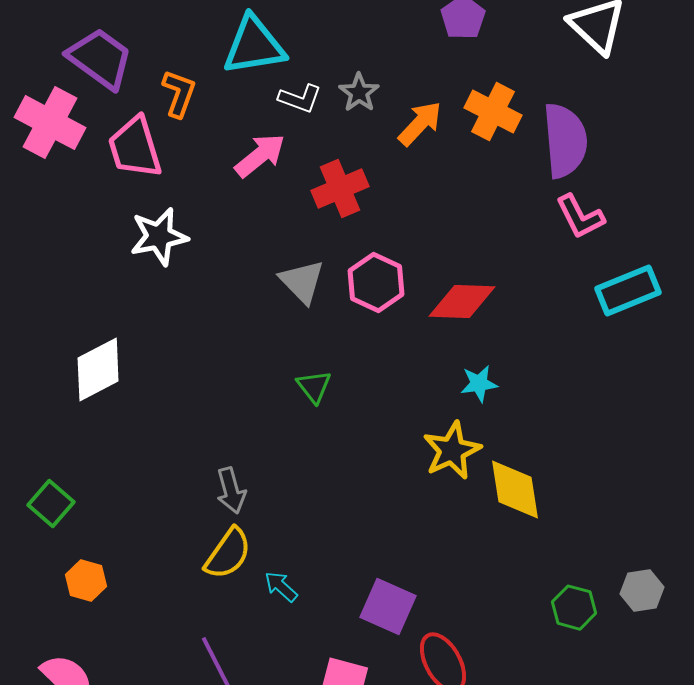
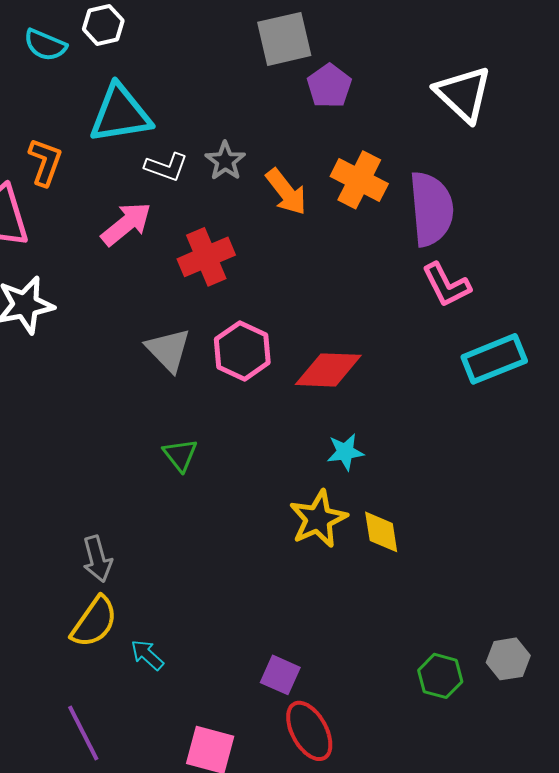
orange arrow: (420, 124) -> (286, 192), turned 99
yellow diamond: (515, 490) -> (381, 532), moved, size x0.7
purple square: (388, 607) -> (280, 675), moved, size x0.7

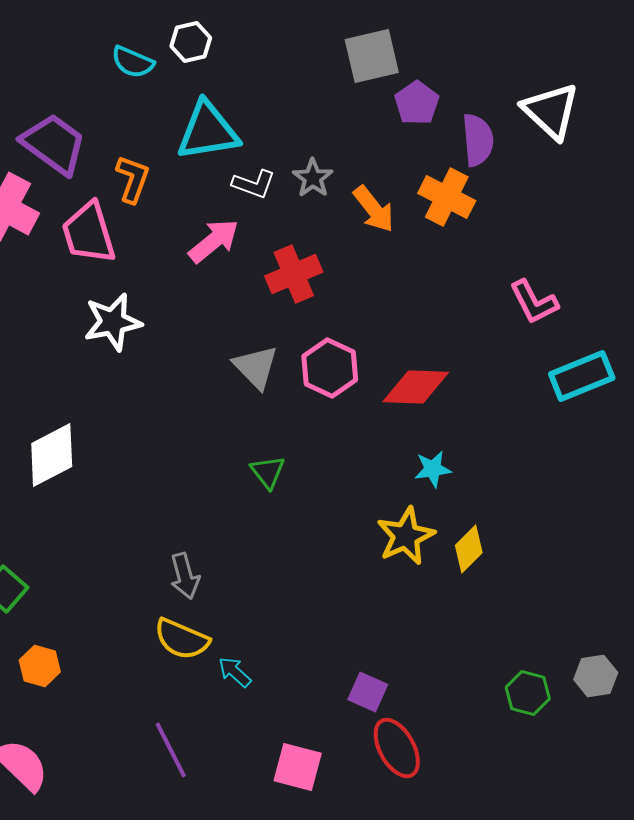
purple semicircle: (431, 209) -> (478, 140), moved, size x0.7
yellow diamond: (381, 532) -> (469, 549), turned 54
yellow semicircle: (94, 622) -> (182, 639), turned 78

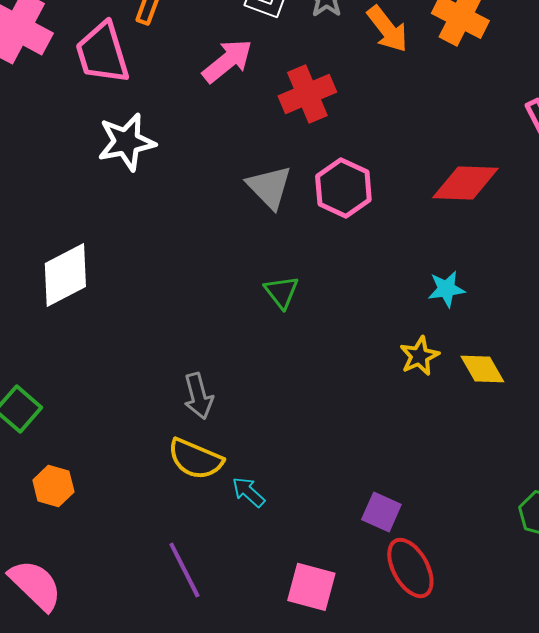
red diamond: (416, 387) -> (465, 183), moved
yellow star: (406, 536) -> (419, 356), size x0.7
yellow diamond: (469, 549) -> (482, 369), turned -75

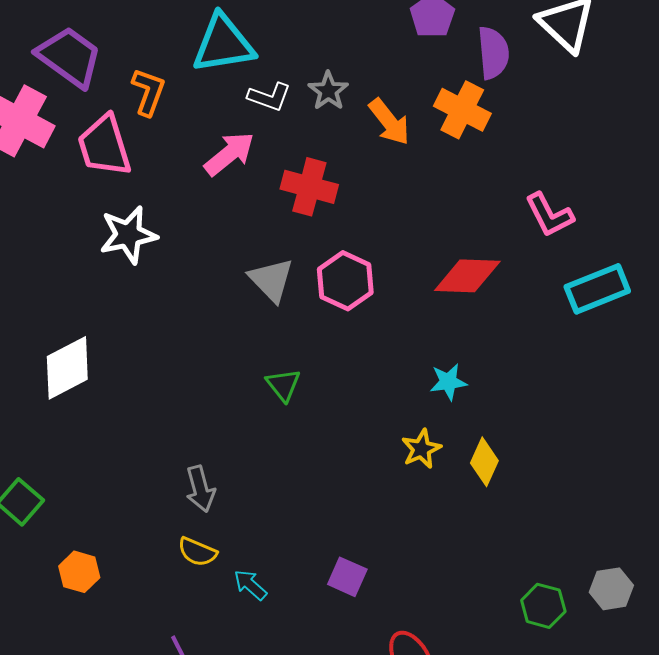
red cross: (307, 94) -> (309, 187), turned 38
yellow diamond: (482, 369) -> (484, 462), turned 54
yellow semicircle: (195, 459) -> (197, 552), size x0.7
orange hexagon: (53, 486) -> (79, 572), moved
purple square: (381, 512) -> (347, 577), moved

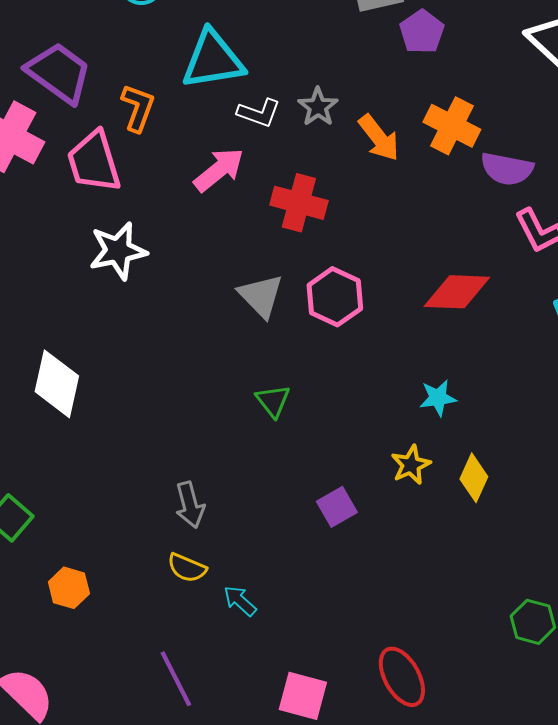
purple semicircle: (493, 53) -> (507, 169), moved, turned 106
white diamond: (67, 368) -> (57, 384), turned -50
purple square: (347, 577) -> (337, 507), moved, turned 36

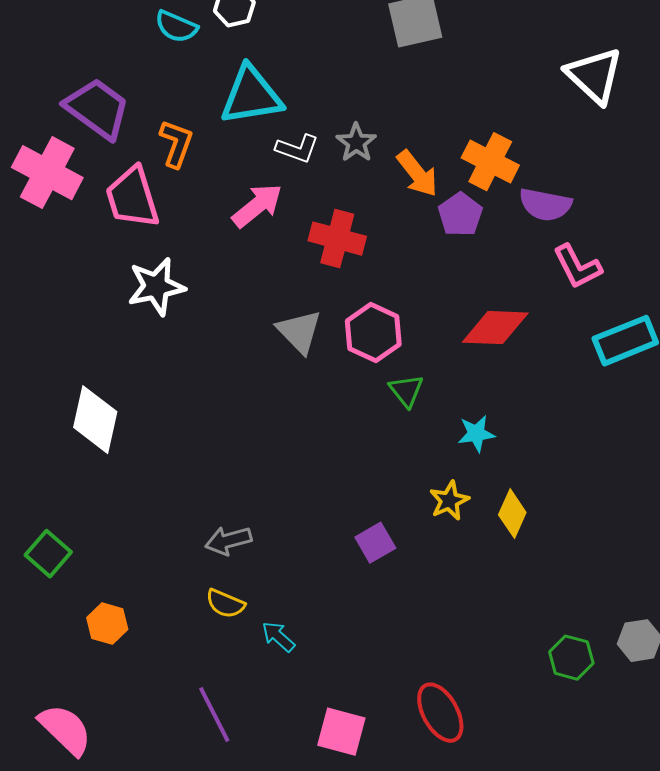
purple pentagon: (422, 32) -> (460, 215), moved
green triangle: (273, 401) -> (406, 391), moved
gray arrow: (190, 505) -> (228, 541), turned 90

